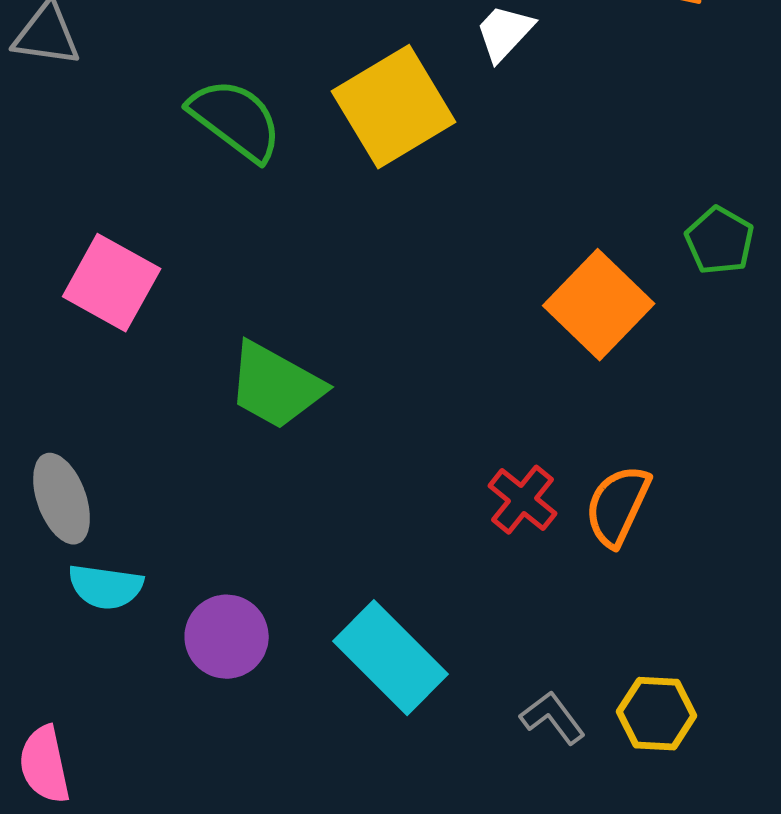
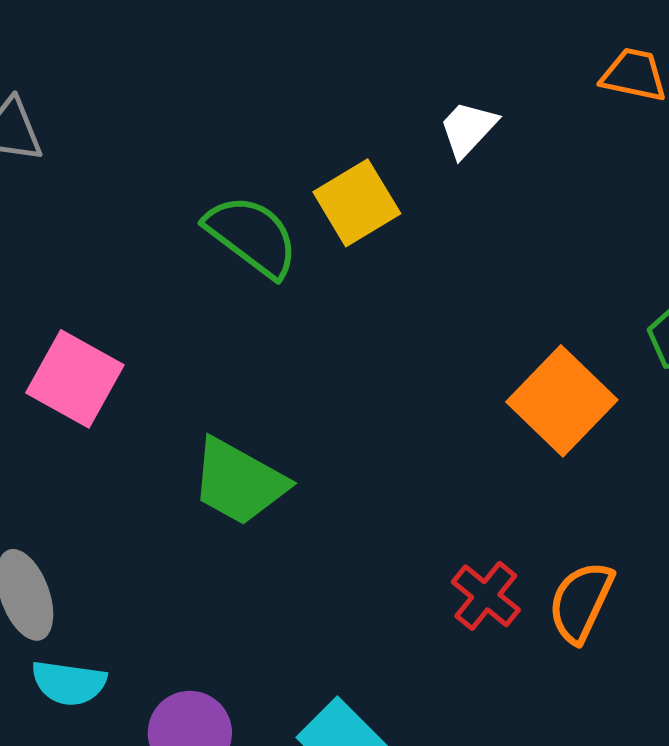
yellow square: (394, 107) -> (357, 203), size x0.7
green semicircle: (236, 120) -> (252, 236), moved

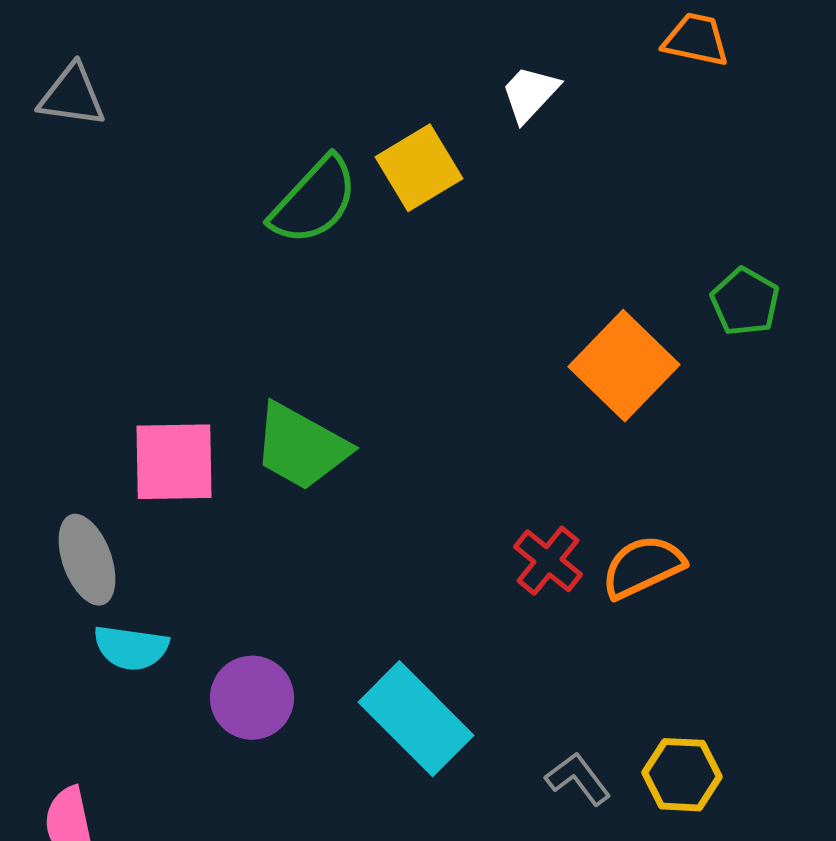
green semicircle: (252, 236) -> (314, 201), turned 96
pink square: (75, 379) -> (174, 462), moved, turned -30
orange semicircle: (581, 602) -> (643, 567), turned 40

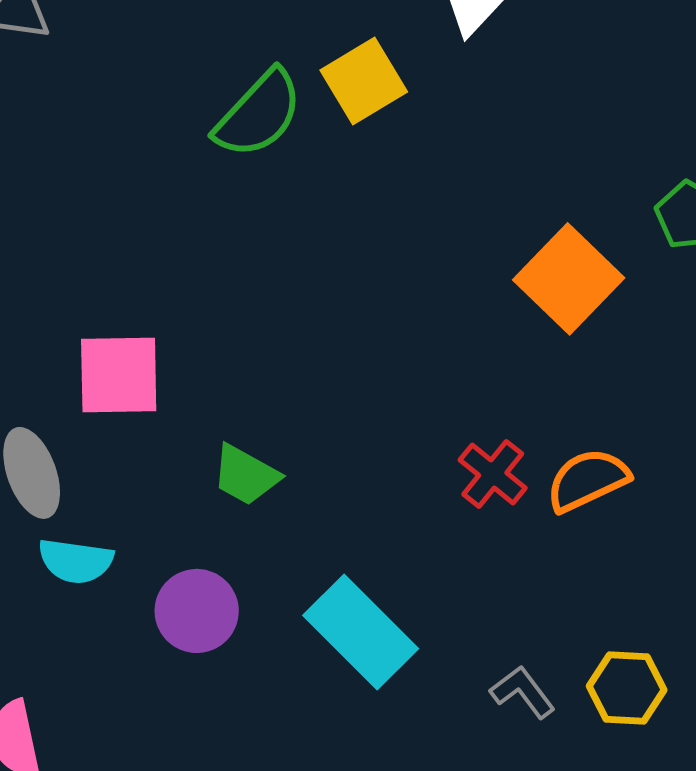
green trapezoid: (301, 447) -> (246, 475), moved, size x0.7

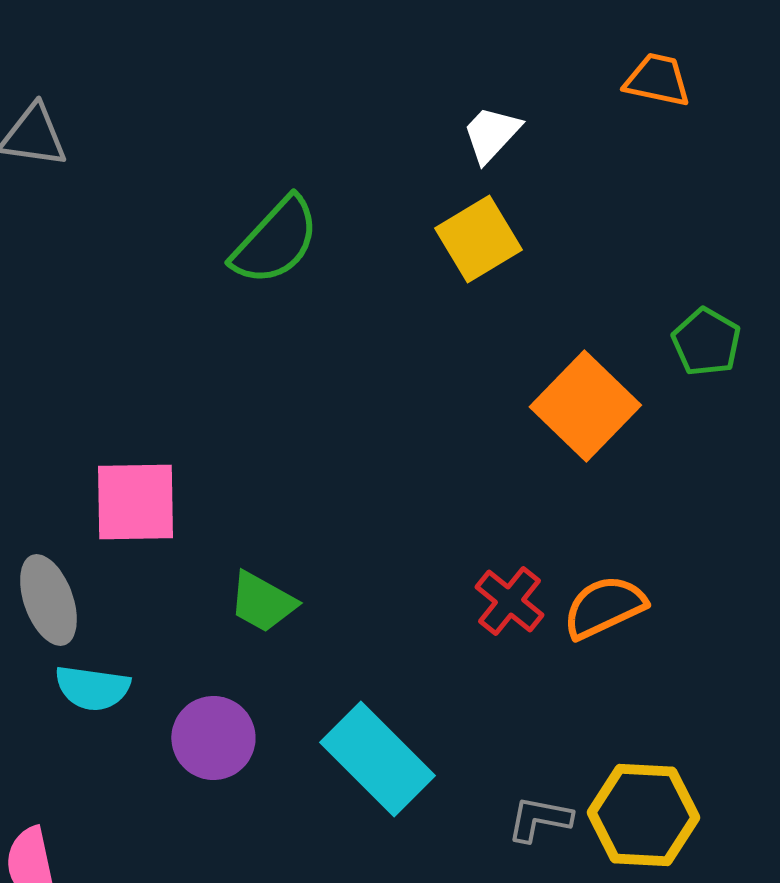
yellow square: (364, 81) -> (478, 239), moved
yellow hexagon: (627, 688) -> (643, 815), size x1.4
gray L-shape: (523, 692) -> (539, 819), turned -42

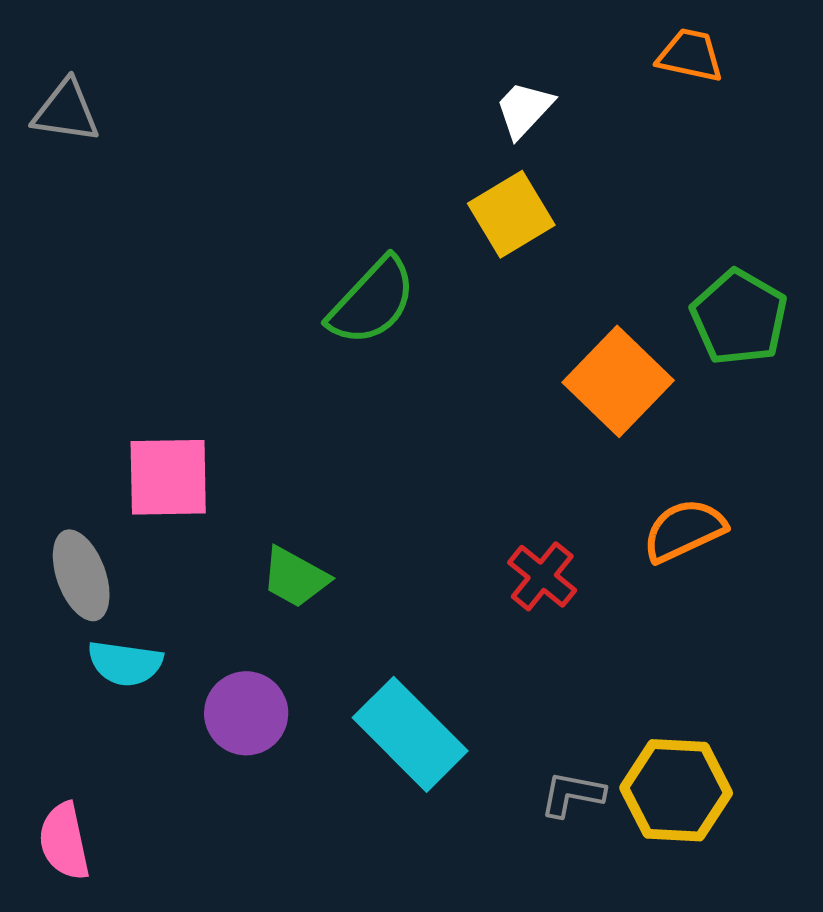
green semicircle: (275, 241) -> (372, 301), moved
green pentagon: (706, 342) -> (739, 317), size x1.4
orange semicircle: (604, 607) -> (684, 530), moved

